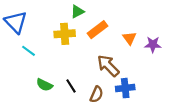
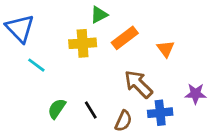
purple star: (153, 44) -> (196, 94), moved
green semicircle: (44, 85) -> (57, 109), turned 98

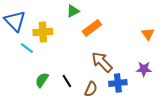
yellow cross: (83, 43) -> (43, 32), moved
orange triangle: (166, 49) -> (148, 34), moved

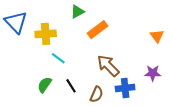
cyan line: (27, 48) -> (58, 58), moved

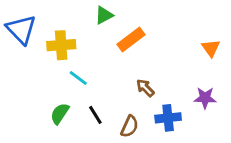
brown arrow: (108, 66) -> (145, 88), size x0.6

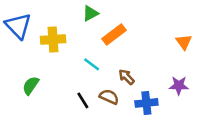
cyan line: (78, 78) -> (92, 64), moved
green semicircle: (60, 114) -> (31, 86), moved
brown semicircle: (130, 126) -> (109, 97), moved, turned -90

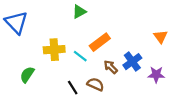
orange rectangle: (114, 34) -> (100, 42), moved
yellow cross: (53, 39) -> (54, 50), moved
blue cross: (146, 103) -> (132, 62), moved, turned -30

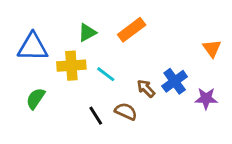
green triangle: (79, 12) -> (87, 33), moved
blue triangle: (16, 23) -> (33, 47), moved, turned -45
orange rectangle: (100, 42) -> (132, 30), moved

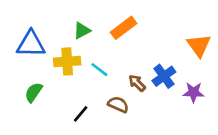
orange triangle: (212, 48) -> (199, 45), size x1.4
black line: (96, 116) -> (81, 114), moved, turned 72

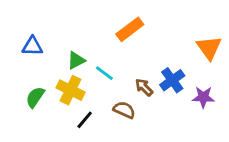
green triangle: (82, 31) -> (76, 60), moved
blue triangle: (31, 44) -> (32, 46), size x0.7
yellow cross: (67, 61) -> (70, 90), moved, turned 30

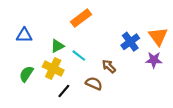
orange rectangle: (130, 29) -> (81, 18), moved
blue cross: (172, 80) -> (130, 42), moved
purple star: (203, 97) -> (154, 60), moved

